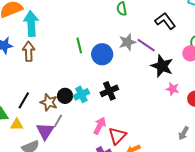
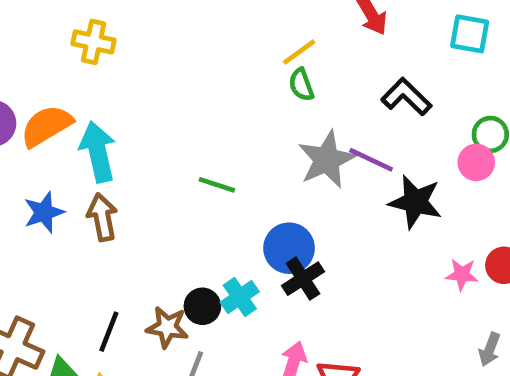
gray star: (127, 42) -> (327, 160), size x1.4
green line: (79, 45) -> (217, 185), turned -49
blue circle: (102, 54) -> (289, 248), moved
pink star: (173, 89) -> (462, 274), moved

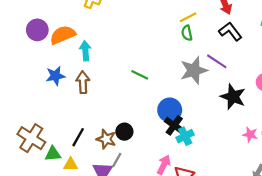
black L-shape: (406, 97) -> (230, 31), moved
cyan arrow: (98, 152) -> (85, 51), size x0.7
purple line: (371, 160) -> (217, 61), moved
black cross: (303, 279) -> (174, 125), turned -30
cyan cross: (240, 297) -> (185, 136), moved

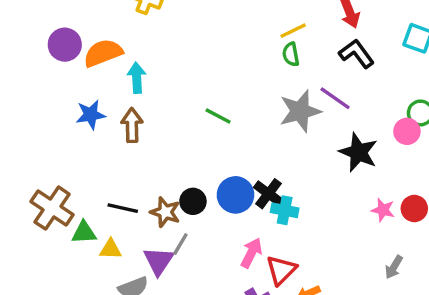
blue circle: (170, 110) -> (235, 195), moved
cyan cross: (185, 136) -> (285, 210), turned 36
black line: (78, 137) -> (123, 208), turned 72

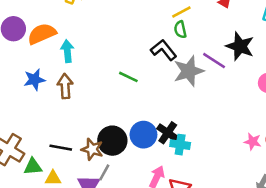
black L-shape: (357, 54) -> (164, 50), moved
black star: (358, 152) -> (240, 46), moved
black circle: (193, 201) -> (112, 141), size x1.5

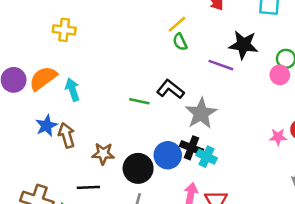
black L-shape: (164, 50) -> (170, 89), moved
gray star: (189, 71) -> (201, 113), moved
brown arrow: (65, 86) -> (67, 135), moved
cyan cross: (180, 145) -> (207, 157), turned 30
brown star: (92, 149) -> (103, 154), moved

